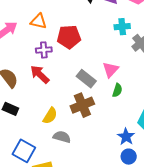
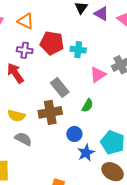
cyan cross: (122, 27) -> (78, 50), moved
pink triangle: (111, 70) -> (98, 75), moved
yellow semicircle: (50, 116) -> (16, 116), turned 60
blue circle: (129, 157) -> (74, 134), moved

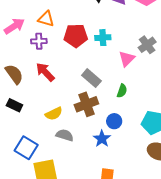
purple cross: (25, 50) -> (39, 41), moved
yellow semicircle: (16, 116) -> (54, 114), turned -30
blue star: (86, 153) -> (102, 139), moved

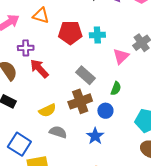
purple cross: (39, 41) -> (26, 48), moved
blue circle: (114, 121) -> (105, 111), moved

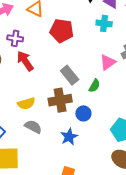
cyan cross: (97, 35) -> (104, 23), moved
green semicircle: (116, 88) -> (94, 86), moved

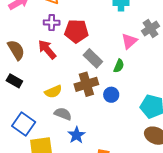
red pentagon: (62, 31) -> (76, 31), moved
purple cross: (15, 38) -> (52, 23), moved
blue star: (69, 137) -> (76, 135), moved

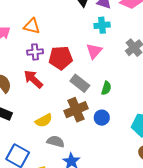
pink triangle: (129, 41) -> (94, 51), moved

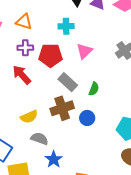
cyan cross: (102, 25) -> (66, 26), moved

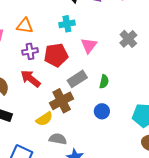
gray rectangle: (68, 82) -> (77, 79), turned -66
brown cross: (62, 108) -> (62, 101), moved

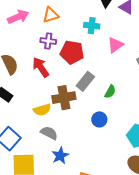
orange triangle: (25, 26) -> (51, 15), turned -42
pink triangle: (89, 46) -> (115, 45), moved
gray rectangle: (77, 79) -> (85, 81), turned -36

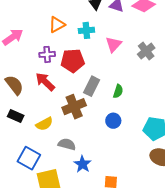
orange triangle: (51, 15) -> (57, 25), moved
yellow semicircle: (42, 110) -> (44, 124), moved

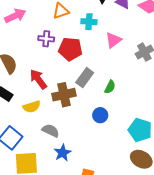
red arrow: (45, 82) -> (38, 79), moved

